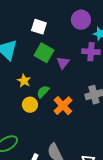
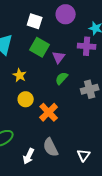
purple circle: (81, 20) -> (66, 14), moved
green semicircle: (43, 92) -> (62, 78), moved
orange cross: (63, 106) -> (49, 112), moved

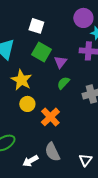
purple circle: (66, 14) -> (83, 18), moved
yellow star: (20, 75) -> (21, 80), size x1.5
white arrow: (29, 156) -> (30, 161), turned 35

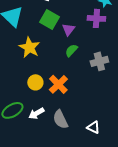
yellow circle: (27, 104) -> (35, 82), moved
white triangle: (85, 160) -> (93, 127), turned -40
white arrow: (30, 161) -> (36, 113), moved

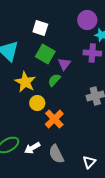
green semicircle: (71, 50) -> (54, 80), moved
yellow circle: (35, 82) -> (37, 103), moved
white triangle: (93, 127) -> (89, 162), turned 48

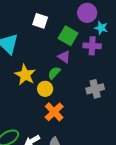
green square: (45, 54) -> (68, 36), moved
purple triangle: (64, 64) -> (64, 57), turned -32
yellow circle: (37, 103) -> (45, 89), moved

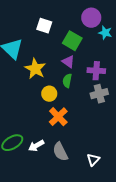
purple cross: (92, 46) -> (96, 71), moved
green semicircle: (54, 73) -> (67, 81), moved, turned -32
yellow star: (25, 75) -> (35, 69), moved

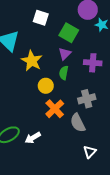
purple triangle: (68, 62) -> (65, 54), turned 40
gray cross: (99, 94) -> (87, 99), moved
gray semicircle: (60, 152) -> (78, 123), moved

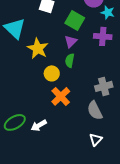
purple cross: (93, 63) -> (103, 36), moved
gray cross: (87, 99) -> (104, 86), moved
gray semicircle: (78, 123) -> (95, 110), moved

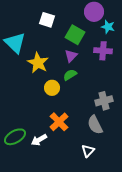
green semicircle: (70, 60) -> (70, 75), turned 48
orange cross: (61, 96) -> (59, 122), moved
white triangle: (96, 139) -> (88, 151), moved

